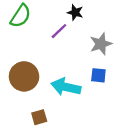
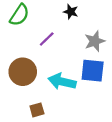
purple line: (59, 31) -> (47, 39), moved
blue square: (98, 75) -> (93, 71), size x1.6

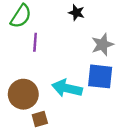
purple line: (47, 39) -> (35, 42), moved, turned -42
brown circle: (23, 72) -> (23, 94), moved

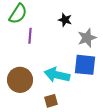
black star: (76, 13) -> (65, 20), moved
brown square: (40, 119) -> (51, 101), moved

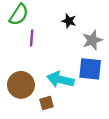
brown square: (51, 101) -> (47, 103), moved

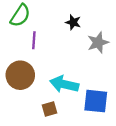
blue square: (90, 69) -> (96, 101), moved
brown circle: (21, 85) -> (20, 75), moved

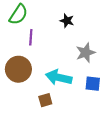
gray star: (98, 43) -> (86, 53), moved
blue square: (96, 101) -> (93, 84), moved, size x0.7

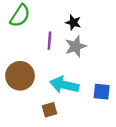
purple line: (31, 37) -> (49, 41), moved
gray star: (86, 53) -> (76, 46), moved

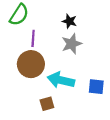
purple line: (49, 41) -> (33, 38), moved
brown circle: (20, 76) -> (31, 64), moved

